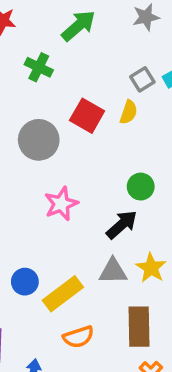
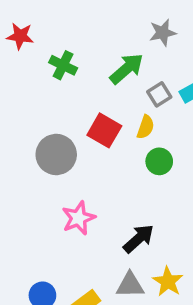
green arrow: (78, 26) -> (127, 69), moved
green cross: (39, 67) -> (63, 65), moved
green circle: (141, 187) -> (159, 161), moved

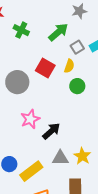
black arrow: (139, 239) -> (51, 131), moved

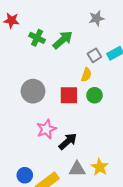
green arrow: (58, 32) -> (63, 40), moved
red square: (45, 68) -> (69, 95), moved, turned -30

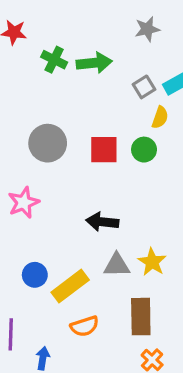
green arrow: (63, 40) -> (94, 63), turned 35
yellow semicircle: (86, 75) -> (160, 117), moved
pink star: (46, 129) -> (24, 203), moved
black arrow: (68, 141) -> (102, 222), turned -132

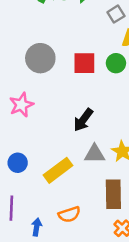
black arrow: (102, 222) -> (83, 120), turned -60
blue circle: (35, 275) -> (18, 163), moved
orange semicircle: (85, 326) -> (69, 214), moved

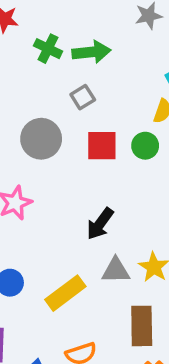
gray square: (116, 14) -> (83, 97), moved

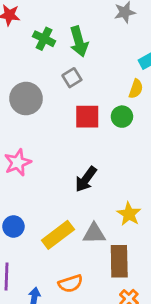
green arrow: (91, 52) -> (79, 41), turned 80
gray circle: (41, 139) -> (26, 99), moved
gray triangle: (116, 271) -> (94, 233), moved

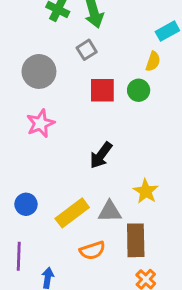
pink star: (18, 163) -> (40, 123), moved
orange semicircle: (71, 284) -> (92, 250), moved

